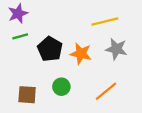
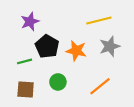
purple star: (18, 13) -> (30, 22), moved
green line: (20, 36) -> (25, 61), moved
gray star: (116, 49) -> (110, 46), turned -30

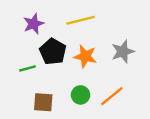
yellow line: (99, 20) -> (81, 20), moved
green circle: (58, 82) -> (81, 95), moved
brown square: (26, 90) -> (43, 102), moved

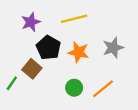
green line: (27, 68) -> (12, 83), moved, turned -40
brown square: (43, 102) -> (32, 69), moved, turned 36

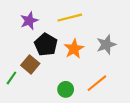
orange star: (79, 52) -> (74, 49), turned 30
green circle: (74, 88) -> (66, 89), moved

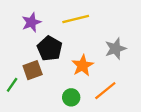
orange star: (74, 49) -> (83, 66), moved
brown square: (30, 64) -> (33, 70), turned 30

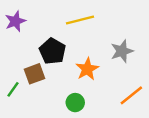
purple star: (31, 22) -> (15, 21), moved
orange line: (105, 91) -> (131, 95), moved

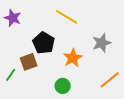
yellow line: (80, 20) -> (67, 17), turned 45
purple star: (15, 21) -> (13, 18), turned -30

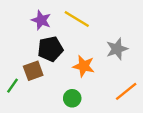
purple star: (13, 18) -> (41, 20), moved
black pentagon: (44, 43) -> (50, 49), turned 30
orange star: (73, 58) -> (84, 66), turned -30

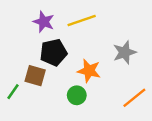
yellow line: (77, 19) -> (82, 21), turned -50
brown square: (33, 71) -> (35, 76), turned 36
green circle: (72, 98) -> (77, 95), moved

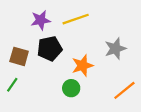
purple star: (44, 22) -> (41, 20), turned -30
orange star: (89, 71) -> (83, 66), turned -30
brown square: (35, 76) -> (19, 56), moved

